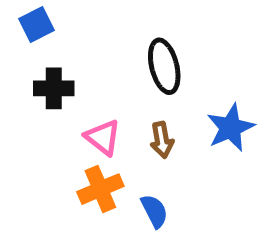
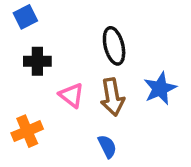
brown arrow: (162, 140) -> (112, 97), size x1.5
orange cross: (100, 189) -> (27, 131), moved

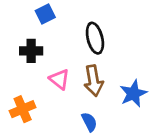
blue square: (25, 17) -> (45, 14), moved
blue star: (160, 88) -> (133, 94), moved

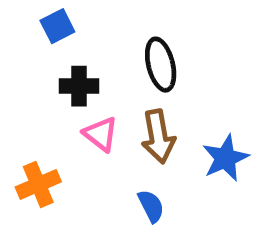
blue square: (45, 14) -> (57, 26), moved
black cross: (31, 51) -> (79, 86), moved

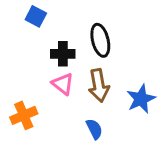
blue square: (57, 26) -> (36, 16), turned -35
black cross: (79, 86) -> (63, 54), moved

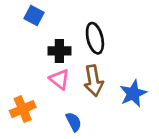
blue semicircle: (94, 129) -> (74, 122), moved

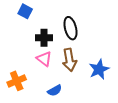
blue semicircle: (74, 122) -> (55, 90), turned 88

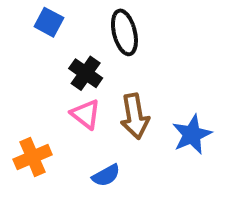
black ellipse: (70, 28) -> (124, 32), moved
black cross: (44, 38) -> (86, 73), turned 35

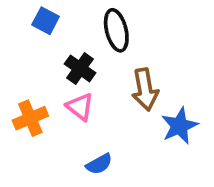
brown arrow: (135, 116) -> (145, 90), moved
orange cross: (33, 157) -> (30, 118), moved

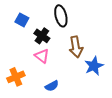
blue square: (46, 21) -> (22, 20), moved
orange cross: (30, 118) -> (16, 77), moved

